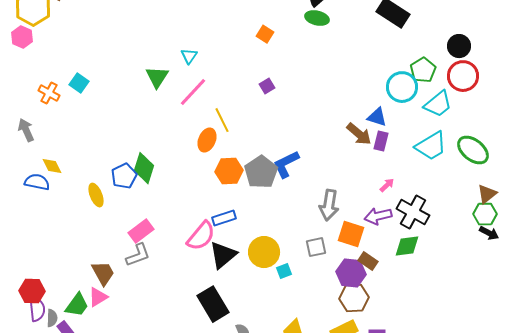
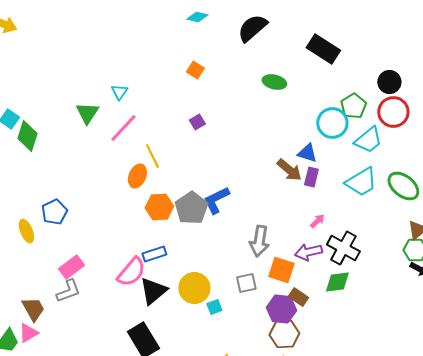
green ellipse: (317, 18) -> (274, 82), moved
green diamond: (144, 168) -> (27, 136), moved

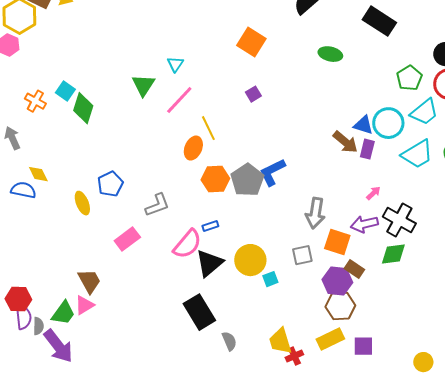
orange square: (195, 70) -> (251, 42), size x1.6
cyan circle: (332, 123) -> (388, 123), moved
blue rectangle: (154, 254) -> (210, 226), size x0.7
gray L-shape: (68, 291) -> (157, 205), moved

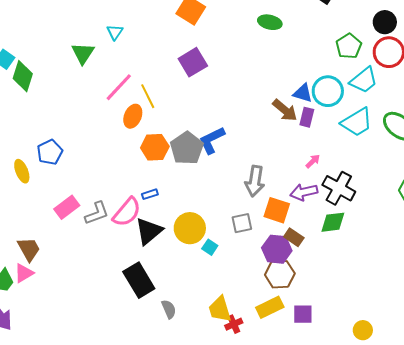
purple square: (253, 94) -> (193, 62), size x1.8
pink line: (179, 100) -> (119, 87), moved
gray L-shape: (157, 205) -> (97, 213), moved
cyan square: (270, 279) -> (210, 247), turned -35

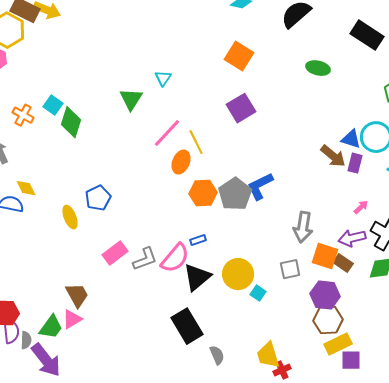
brown rectangle: (294, 237) -> (343, 263), moved
yellow rectangle: (270, 307) -> (338, 344), moved

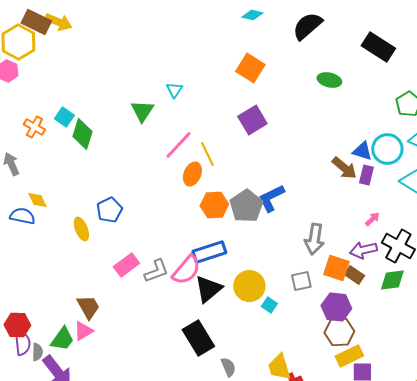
blue rectangle: (198, 240) -> (209, 252), size x2.0

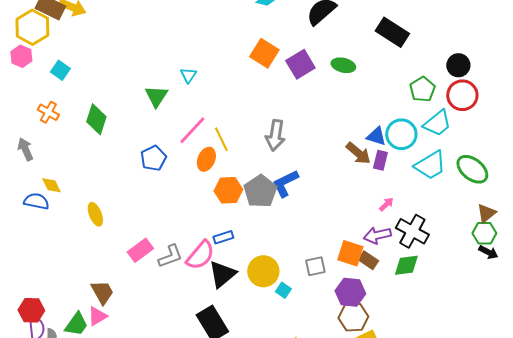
cyan square: (64, 117) -> (60, 70), moved
purple square: (252, 120) -> (300, 64), moved
blue pentagon: (109, 210) -> (153, 158), moved
gray arrow: (314, 239) -> (275, 135), moved
blue rectangle: (209, 252) -> (223, 237), size x0.6

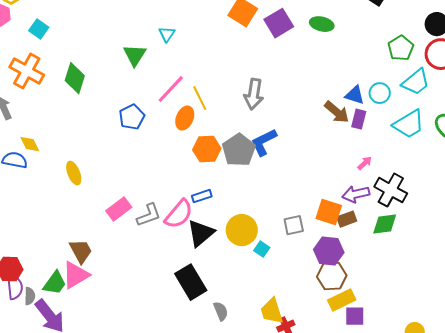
orange cross: (48, 112) -> (27, 71), size x1.6
cyan circle: (401, 134) -> (380, 93), size x0.7
brown rectangle: (368, 260) -> (347, 219), turned -54
pink triangle: (97, 316) -> (76, 275), size x1.4

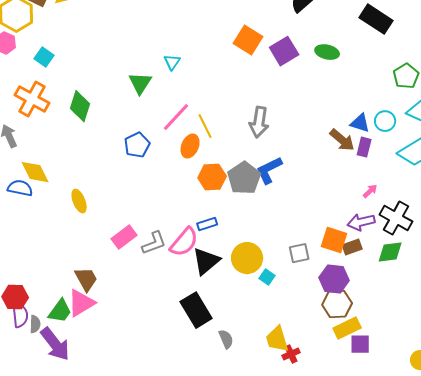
yellow diamond: (30, 144) -> (35, 172), size x1.4

